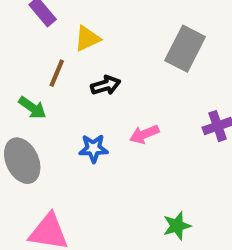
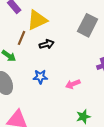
yellow triangle: (87, 39) -> (37, 20), size x1.5
pink arrow: (144, 134) -> (73, 84), moved

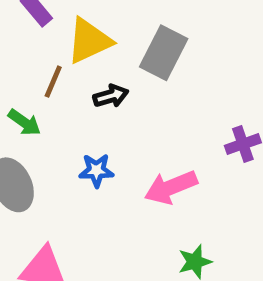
gray rectangle: (88, 25) -> (164, 53), moved
pink arrow: (73, 84) -> (171, 187), size x1.5

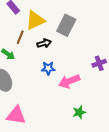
blue star: (96, 170) -> (48, 68), moved

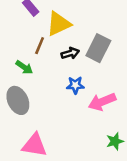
gray rectangle: (66, 25) -> (98, 48), moved

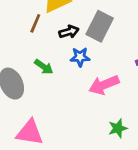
green arrow: (24, 67) -> (44, 67), moved
blue star: (75, 85) -> (80, 57), moved

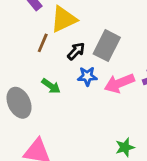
black arrow: (69, 32) -> (76, 51), turned -30
pink arrow: (104, 85) -> (119, 83), moved

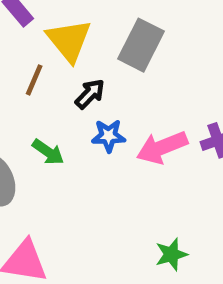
yellow triangle: (64, 19) -> (69, 40), turned -44
gray rectangle: (107, 46) -> (141, 45), moved

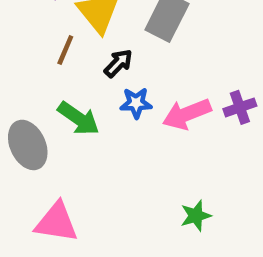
green arrow: (48, 152) -> (79, 118), size x1.4

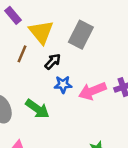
green arrow: (79, 118) -> (37, 109), moved

